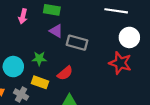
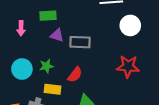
red star: (120, 63) -> (128, 66), moved
cyan circle: (13, 67) -> (22, 69), moved

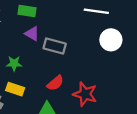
red star: (128, 66) -> (85, 94), moved
red semicircle: (75, 75) -> (55, 83), moved

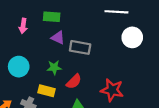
green star: (14, 64) -> (54, 67), moved
red semicircle: (55, 83) -> (74, 82), moved

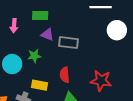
green star: (54, 67) -> (34, 56), moved
red semicircle: (74, 82) -> (65, 75), turned 133

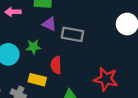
pink arrow: (14, 26) -> (13, 12), turned 80
red semicircle: (65, 75) -> (56, 65), moved

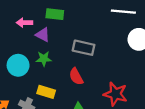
purple triangle: (49, 24) -> (43, 35), moved
red semicircle: (56, 65) -> (76, 77), moved, turned -30

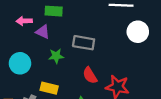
green star: (44, 59) -> (56, 56), moved
red semicircle: (76, 77) -> (90, 75), moved

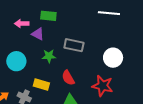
white circle: (138, 32) -> (113, 58), moved
red semicircle: (90, 75) -> (68, 78), moved

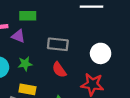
green star: (49, 56) -> (25, 64), moved
red semicircle: (68, 78) -> (59, 70), moved

